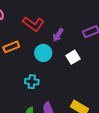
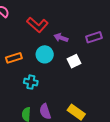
purple arrow: (58, 35) -> (61, 38), turned 72
orange rectangle: (11, 47) -> (14, 58), moved

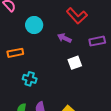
red L-shape: (37, 25) -> (77, 16), moved
cyan circle: (45, 54) -> (34, 25), moved

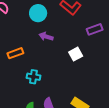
cyan circle: (34, 25) -> (38, 13), moved
purple arrow: (64, 38) -> (46, 37), moved

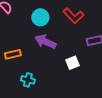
purple arrow: (46, 37) -> (45, 42), size x1.5

